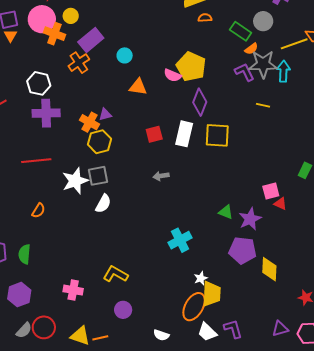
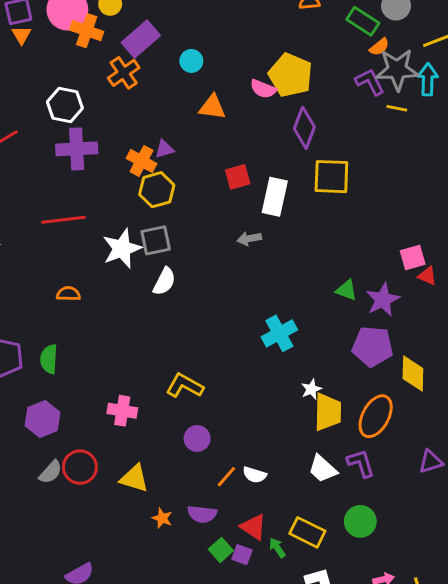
yellow line: (263, 105) -> (397, 108), moved
white rectangle: (184, 134) -> (275, 197), moved
orange semicircle: (38, 211) -> (68, 294), turned -119
orange ellipse: (194, 307) -> (376, 416), moved
orange line: (100, 338) -> (226, 477), moved, turned -35

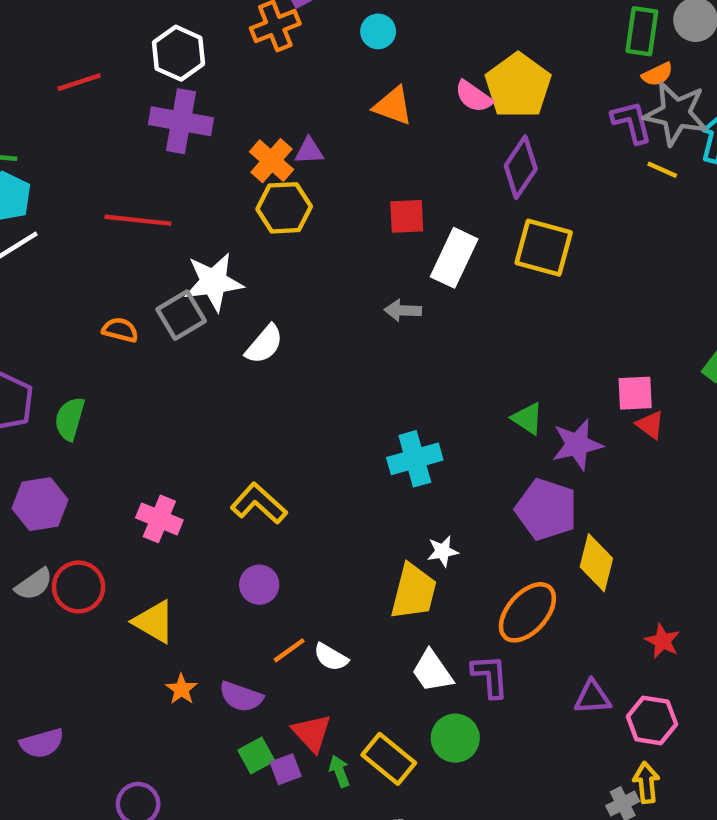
green rectangle: (363, 21) -> (642, 31), turned 52
gray square: (156, 240) -> (181, 315), moved, turned -32
yellow trapezoid: (328, 412) -> (414, 592), moved
green circle: (360, 521) -> (455, 738), moved
purple square: (242, 555) -> (286, 769), turned 36

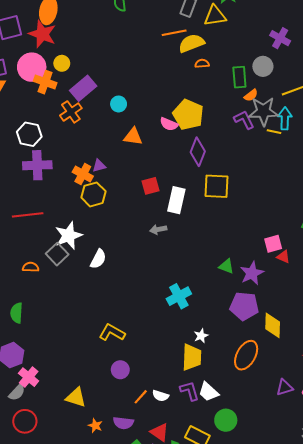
yellow line: (662, 170) -> (274, 132), moved
pink cross: (159, 519) -> (29, 377), moved, turned 30
red circle: (78, 587) -> (25, 421), moved
purple L-shape: (490, 676) -> (190, 391), moved

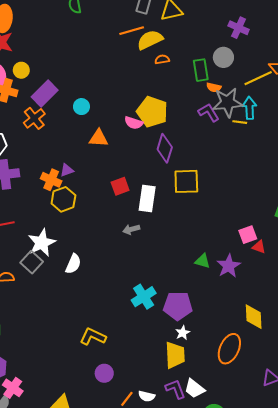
orange semicircle: (251, 95) -> (214, 87), turned 56
cyan cross: (179, 296) -> (144, 297), moved
purple pentagon: (244, 306) -> (178, 306), moved

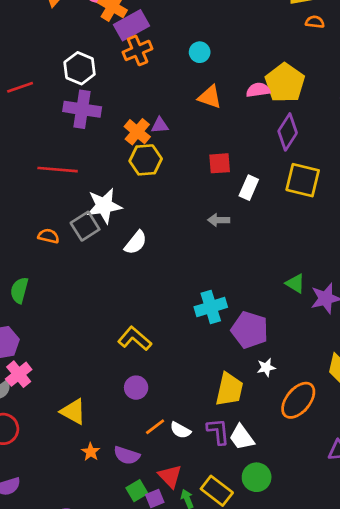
purple rectangle: (45, 94) -> (132, 25), moved
pink semicircle: (134, 123) -> (258, 90), turned 138
white rectangle: (147, 198) -> (249, 188), size x0.7
white star: (183, 333) -> (266, 367), moved

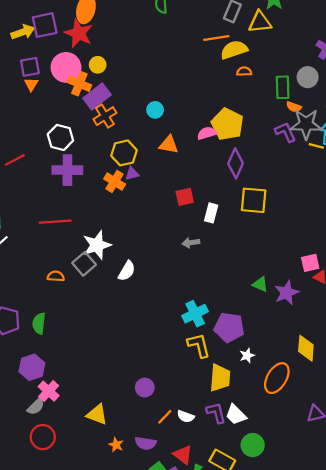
yellow hexagon: (146, 160) -> (124, 153), moved
yellow L-shape: (135, 339) -> (199, 345), moved, turned 44

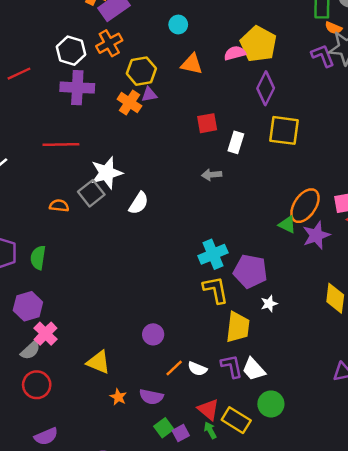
orange cross: (105, 116) -> (109, 43), moved
orange ellipse: (277, 378) -> (305, 206), moved
red triangle: (183, 455) -> (208, 409), moved

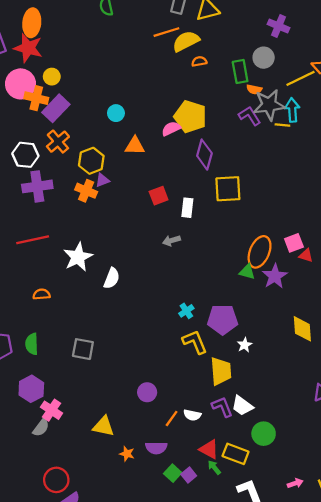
gray square: (91, 193) -> (83, 349), moved, turned -30
cyan cross: (213, 254) -> (186, 311), size x0.6
red circle: (37, 385) -> (56, 480), moved

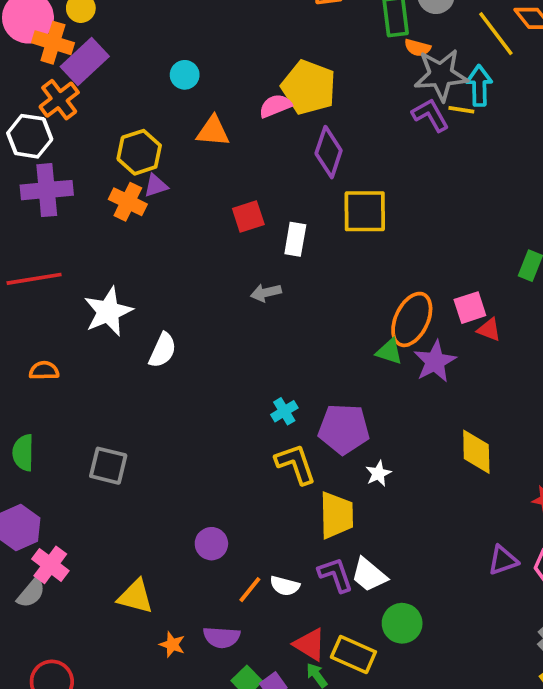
yellow line: (301, 78) -> (496, 34), turned 76
purple L-shape: (250, 116) -> (430, 115), moved
orange cross: (58, 142) -> (59, 100), moved

